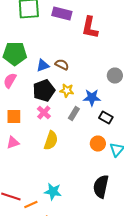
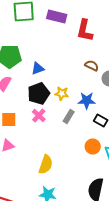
brown semicircle: (62, 65) -> (92, 66), moved
yellow semicircle: (51, 141) -> (46, 164), moved

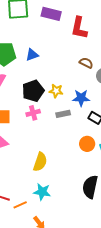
blue triangle: (38, 68) -> (32, 55), moved
pink cross: (39, 116) -> (33, 113), turned 32
gray rectangle: (69, 116) -> (63, 114), turned 48

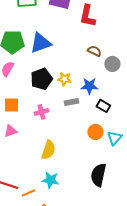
blue triangle: (32, 55) -> (40, 43), size x1.6
pink cross: (33, 113) -> (41, 112), moved

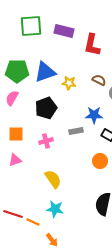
yellow star: (64, 79) -> (69, 83), moved
yellow semicircle: (48, 150) -> (53, 179), turned -54
orange line: (28, 193) -> (33, 222), turned 48

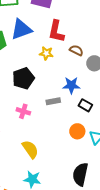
red L-shape: (92, 45) -> (56, 31), moved
blue triangle: (45, 72) -> (21, 29), moved
pink cross: (46, 141) -> (23, 111), turned 32

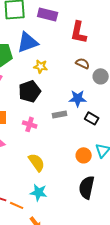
red L-shape: (56, 31) -> (79, 32), moved
yellow star: (46, 53) -> (41, 66), moved
orange circle: (77, 131) -> (84, 155), moved

